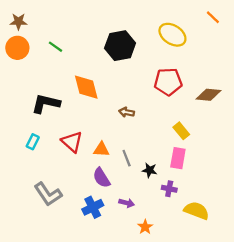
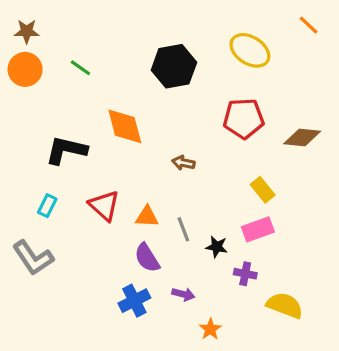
pink rectangle: (178, 158) -> (258, 229), turned 60
gray L-shape: (48, 194) -> (33, 258), moved

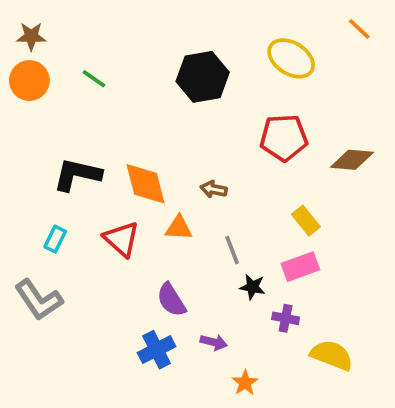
orange diamond: (125, 126) -> (146, 184), moved
orange triangle: (147, 217) -> (179, 228), moved
gray line: (183, 229) -> (232, 250), moved

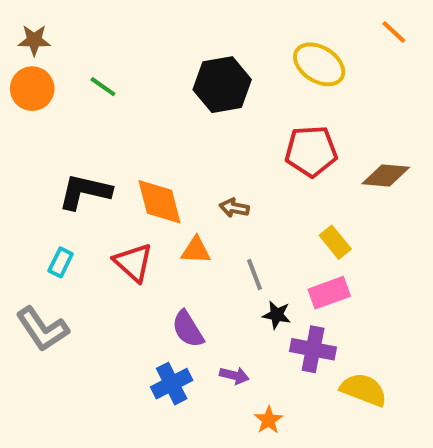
purple cross: (286, 318) -> (313, 349), size x1.5

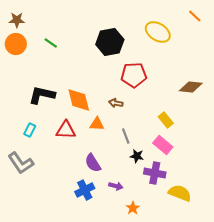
red pentagon: (311, 151) -> (134, 75), moved
red triangle: (133, 262) -> (66, 130), turned -40
pink rectangle: (329, 293) -> (163, 145), turned 60

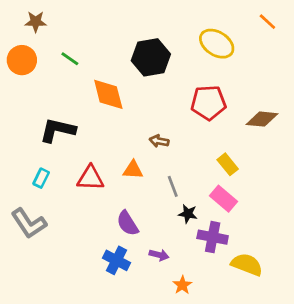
brown star: (17, 20) -> (36, 22), moved
red pentagon: (134, 75) -> (208, 103), moved
orange diamond: (79, 100) -> (108, 94), moved
blue cross: (85, 190) -> (117, 260), turned -36

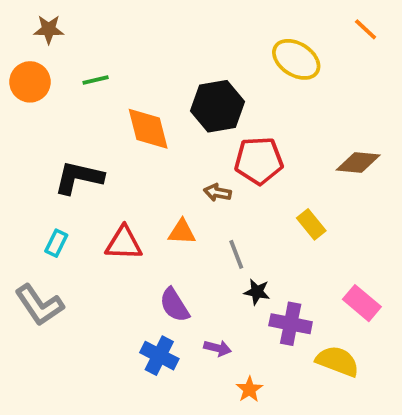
black hexagon: (151, 57) -> (217, 106), moved
green line: (70, 59) -> (96, 80), turned -48
red pentagon: (208, 103) -> (259, 161), moved
pink rectangle: (224, 199) -> (362, 303), moved

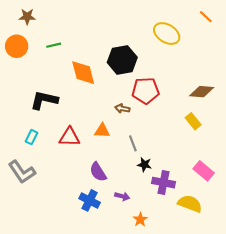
yellow rectangle: (311, 224) -> (193, 121), moved

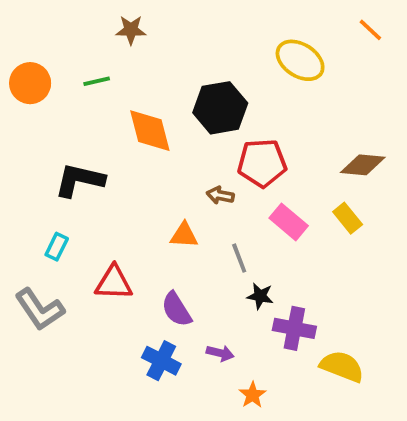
brown star: (27, 17) -> (131, 30), moved
red triangle: (69, 137) -> (114, 283), moved
pink rectangle: (204, 171) -> (289, 222), moved

